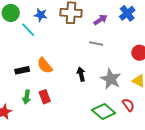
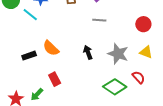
green arrow: (27, 97) -> (37, 94), moved, turned 40

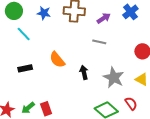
cyan line: (30, 15) -> (24, 34), moved
orange semicircle: (51, 48) -> (57, 60), moved
red rectangle: (55, 79) -> (46, 109), moved

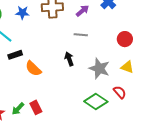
orange semicircle: (57, 60) -> (33, 68), moved
black rectangle: (25, 68) -> (15, 55), moved
black arrow: (84, 72) -> (69, 59), moved

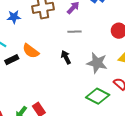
orange semicircle: (33, 68) -> (31, 51), moved

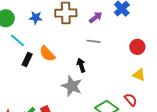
black rectangle: (12, 60) -> (27, 60), turned -48
gray star: (97, 63) -> (72, 86), moved

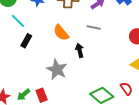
orange semicircle: (47, 54) -> (61, 33), moved
gray star: (72, 86) -> (57, 69), moved

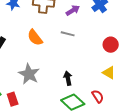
black arrow: (80, 50) -> (68, 78), moved

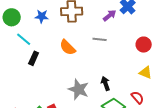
purple arrow: (73, 10) -> (110, 15), moved
gray star: (29, 74) -> (78, 89), moved

